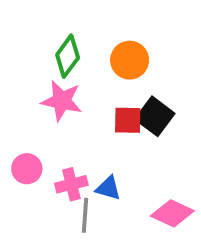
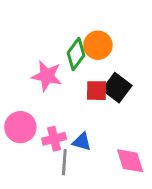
green diamond: (68, 56) -> (76, 54), moved
pink circle: (27, 169) -> (20, 127), size x1.4
pink diamond: (172, 213) -> (130, 161), turned 48

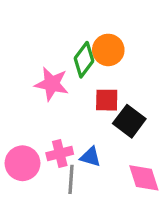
black square: (117, 88) -> (129, 121), moved
pink circle: (20, 127) -> (23, 163), moved

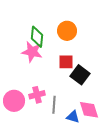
green diamond: (84, 60) -> (37, 37), moved, turned -30
blue triangle: (90, 157) -> (73, 117), moved
gray line: (71, 179) -> (54, 105), moved

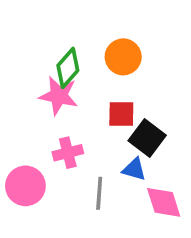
green diamond: (37, 37) -> (68, 68), turned 35
pink cross: (37, 95) -> (68, 153), moved
blue triangle: (73, 117) -> (134, 169), moved

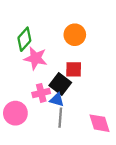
green diamond: (68, 68) -> (24, 39), moved
black square: (147, 138) -> (60, 84), moved
blue triangle: (134, 169) -> (57, 100), moved

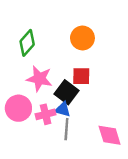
pink star: (36, 58) -> (39, 79), moved
pink cross: (41, 93) -> (46, 114), moved
pink circle: (15, 113) -> (18, 108), moved

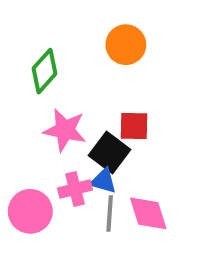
orange circle: (82, 38) -> (126, 45), moved
pink circle: (18, 108) -> (30, 211), moved
pink diamond: (110, 135) -> (148, 213), moved

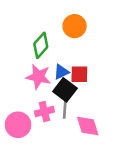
green diamond: (45, 71) -> (41, 45), moved
blue triangle: (103, 181) -> (61, 72), moved, turned -42
gray line: (110, 213) -> (65, 108), moved

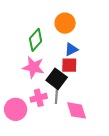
blue triangle: (61, 72) -> (71, 49), moved

